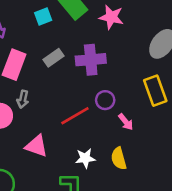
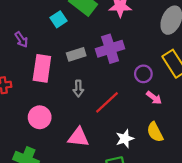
gray rectangle: (54, 58) -> (76, 54), turned 30
gray arrow: (23, 99) -> (78, 89), moved
purple circle: (105, 100) -> (143, 74), moved

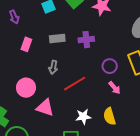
purple cross: (110, 49) -> (86, 40), size x0.7
pink rectangle: (42, 68) -> (26, 44), size x0.6
pink circle: (40, 117) -> (26, 88), moved

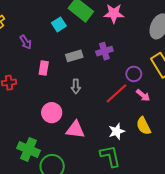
red line: (75, 84) -> (116, 93), moved

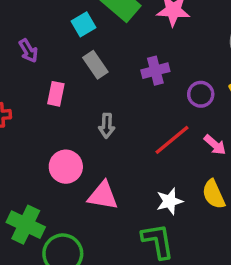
gray rectangle: (74, 56) -> (95, 65), moved, turned 70
purple circle: (134, 74) -> (201, 94), moved

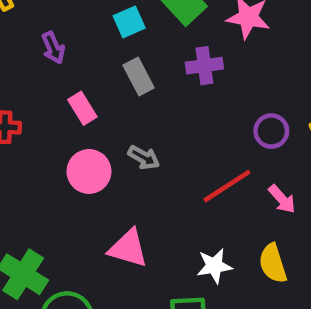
purple cross: (155, 71) -> (204, 66), moved
pink rectangle: (56, 94) -> (82, 108), turned -50
gray arrow: (107, 126) -> (144, 158), turned -70
pink circle: (66, 167) -> (89, 171), moved

